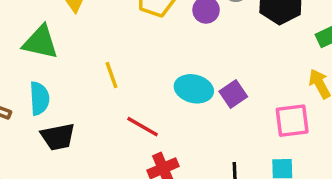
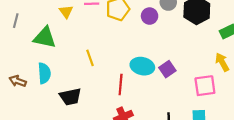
red line: (143, 127) -> (121, 85), moved, turned 66
black trapezoid: (58, 137) -> (70, 97), moved

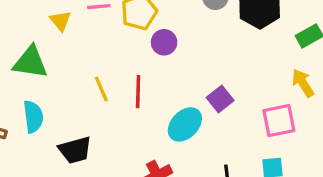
purple circle: (150, 16) -> (164, 42), moved
cyan ellipse: (142, 66) -> (185, 124), moved, turned -55
red line: (121, 85) -> (138, 92), moved

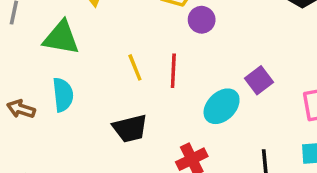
black trapezoid: (75, 150) -> (130, 128), moved

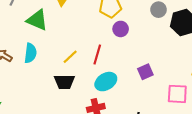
yellow line: (135, 67) -> (70, 57), moved, turned 56
cyan ellipse: (222, 106) -> (106, 82), moved

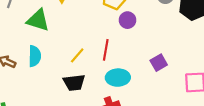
cyan ellipse: (106, 82) -> (118, 78), turned 35

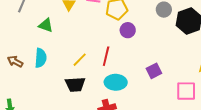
green triangle: (38, 20) -> (46, 25), size x0.7

